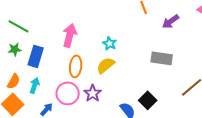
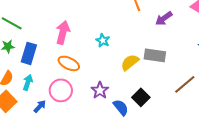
yellow semicircle: (106, 65) -> (130, 62), moved
orange ellipse: (76, 66) -> (69, 63), turned -70
purple star: (93, 93) -> (100, 90), moved

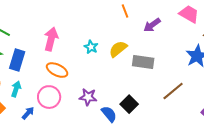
yellow semicircle: (130, 62) -> (118, 49), moved
purple star: (100, 90) -> (88, 97), turned -30

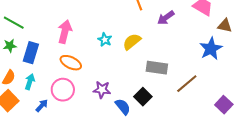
gray rectangle: (143, 62) -> (157, 68), moved

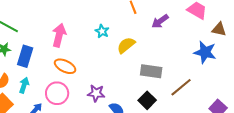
cyan star: (105, 40) -> (102, 31), moved
blue star: (211, 49) -> (205, 52), turned -30
black square: (143, 97) -> (147, 100), moved

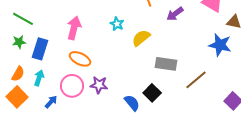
purple star: (96, 93) -> (99, 85), moved
black square: (147, 100) -> (152, 93), moved

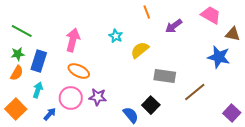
orange semicircle: (18, 74) -> (17, 73), moved

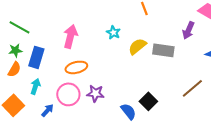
purple arrow: (174, 26) -> (188, 30), moved, turned -30
orange ellipse: (79, 71) -> (76, 67), turned -40
gray rectangle: (165, 76) -> (163, 50), moved

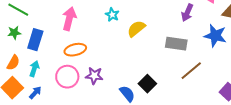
gray rectangle: (163, 50) -> (176, 44), moved
orange semicircle: (14, 69) -> (13, 63), moved
blue arrow: (47, 110) -> (35, 93), moved

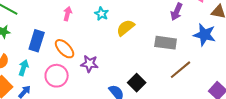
pink arrow: (69, 19) -> (68, 14), moved, size x0.6
blue rectangle: (35, 40) -> (37, 41), moved
orange ellipse: (75, 50) -> (65, 49), turned 60
purple star: (94, 76) -> (90, 64), moved

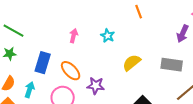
yellow semicircle: (126, 28) -> (132, 63), moved

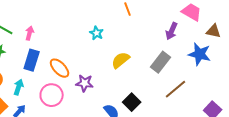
pink arrow: (74, 36) -> (30, 33), moved
gray rectangle: (172, 65) -> (161, 62), turned -60

